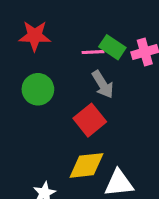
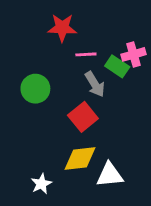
red star: (35, 36) -> (62, 28), moved
green rectangle: (112, 47) -> (117, 66), moved

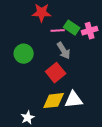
green rectangle: (117, 66) -> (72, 28), moved
white triangle: (110, 175) -> (74, 100), moved

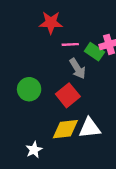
green rectangle: (72, 28) -> (94, 52), moved
green circle: (24, 54) -> (29, 89), moved

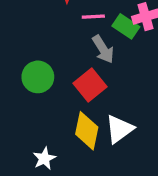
white triangle: (90, 128) -> (119, 129), turned -30
yellow diamond: (65, 129) -> (87, 131), turned -72

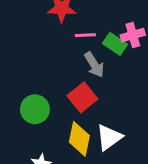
green circle: (38, 77) -> (35, 109), moved

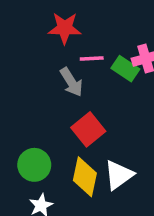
gray arrow: (94, 65) -> (71, 82), moved
green circle: (35, 109) -> (34, 165), moved

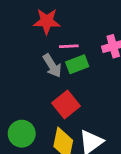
green rectangle: (125, 69) -> (77, 64), moved, turned -55

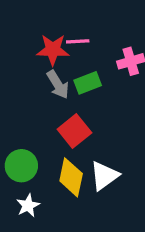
red star: (47, 21) -> (53, 50), moved
pink line: (69, 46) -> (78, 41), moved

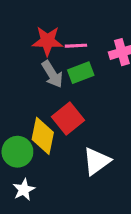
pink line: (78, 41) -> (76, 46), moved
yellow diamond: (71, 177) -> (43, 136), moved

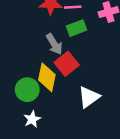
gray arrow: (52, 74) -> (54, 44), moved

